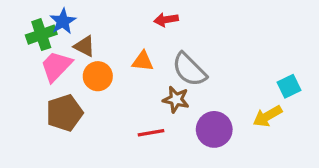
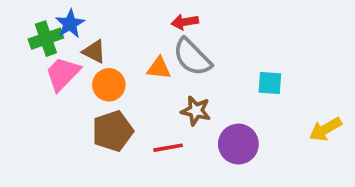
gray semicircle: (189, 70) -> (192, 57), moved
cyan square: (289, 86) -> (270, 83), moved, turned 30
brown pentagon: (65, 113) -> (113, 131), moved
yellow arrow: (267, 116) -> (325, 129), moved

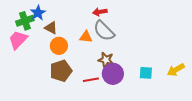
pink trapezoid: (63, 74) -> (18, 40), moved
cyan square: (270, 83) -> (146, 73), moved
purple circle: (238, 144) -> (113, 74), moved

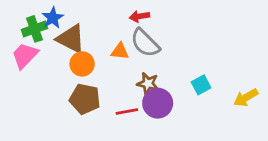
brown triangle: (51, 28) -> (71, 39), size x1.6
brown pentagon: (61, 71) -> (85, 99), turned 30
cyan square: (146, 73) -> (201, 85), moved, turned -32

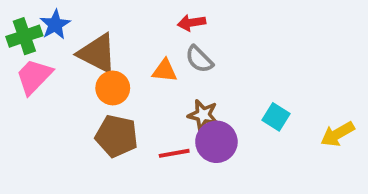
blue star: (53, 18) -> (55, 25), moved
green cross: (34, 29) -> (24, 36), moved
gray semicircle: (145, 43) -> (199, 59), size x0.7
cyan square: (201, 85) -> (276, 117), turned -30

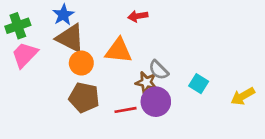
blue star: (55, 25) -> (63, 15), moved
gray semicircle: (199, 59) -> (159, 70), moved
orange triangle: (165, 71) -> (119, 51), size x1.5

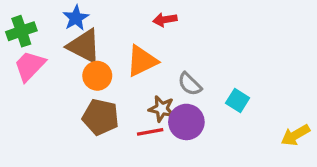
orange triangle: (119, 51) -> (142, 61), turned -32
brown star: (146, 82) -> (162, 109), moved
yellow arrow: (243, 96) -> (295, 135), moved

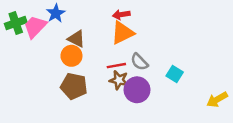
brown triangle: (84, 46) -> (76, 39), moved, size x0.7
orange triangle: (142, 61) -> (122, 33), moved
pink trapezoid: (30, 66) -> (35, 27), moved
red line: (150, 132) -> (116, 66), moved

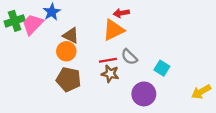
red arrow: (121, 15) -> (121, 13), moved
purple circle: (137, 90) -> (144, 94), moved

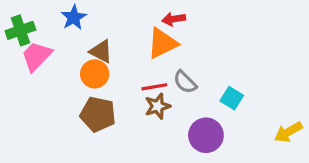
pink trapezoid: (33, 24) -> (37, 56), moved
brown star: (110, 74) -> (158, 106), turned -30

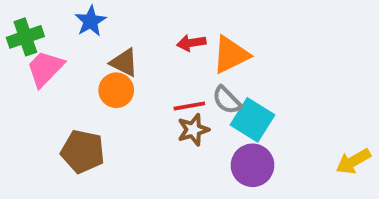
red arrow: (174, 19) -> (191, 43), moved
orange triangle: (162, 43) -> (231, 55), moved
cyan square: (232, 98) -> (253, 120), moved, size x1.5
brown pentagon: (98, 114) -> (83, 151), moved

